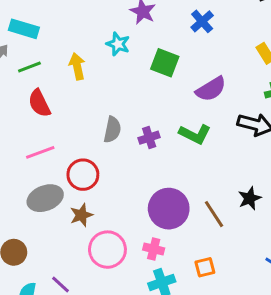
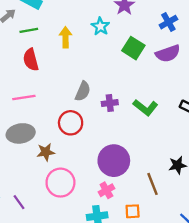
purple semicircle: (211, 89) -> (168, 54), moved
red circle: (83, 175) -> (71, 123), moved
brown line: (214, 214) -> (153, 184), moved
pink cross: (154, 249) -> (106, 190), moved, turned 35

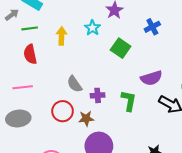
purple semicircle: (168, 54) -> (151, 78), moved
gray semicircle: (83, 91) -> (74, 84), turned 120
green L-shape: (145, 107) -> (129, 101), turned -120
brown star: (46, 152) -> (86, 119), moved

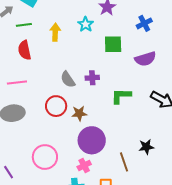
green square: (121, 48) -> (113, 44), turned -36
purple semicircle: (151, 78) -> (145, 59), moved
purple cross: (98, 95) -> (92, 78), moved
green L-shape: (129, 101) -> (121, 96), turned -100

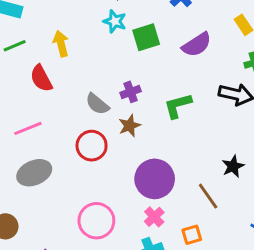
cyan star: (86, 24) -> (115, 21), moved
red semicircle: (24, 50) -> (41, 78), moved
brown star: (79, 113) -> (130, 126), moved

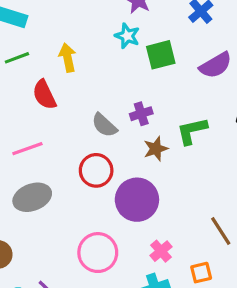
brown star: (130, 126) -> (156, 149), moved
purple circle: (155, 179) -> (137, 200), moved

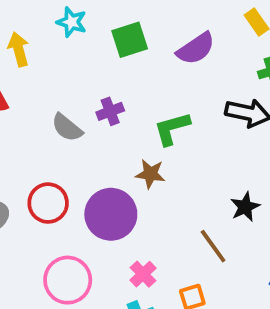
cyan star: (127, 36) -> (72, 22), moved
brown star: (156, 149) -> (150, 174), moved, turned 30
red circle: (96, 170) -> (48, 203), moved

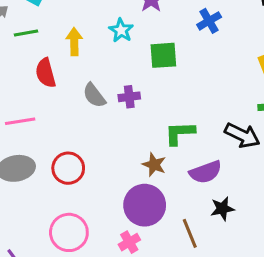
purple semicircle: (196, 49) -> (206, 172), moved
purple cross: (110, 111) -> (129, 97), moved
gray semicircle: (67, 128) -> (94, 95), moved
purple circle: (111, 214) -> (145, 205), moved

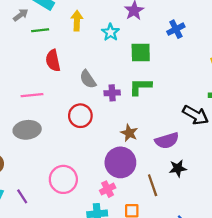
yellow arrow: (74, 42) -> (77, 21), moved
purple cross: (129, 97) -> (112, 93), moved
green L-shape: (180, 133) -> (140, 87), moved
red circle: (68, 168) -> (80, 116), moved

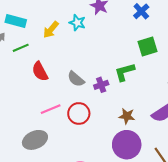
yellow arrow: (77, 21) -> (51, 30), turned -126
cyan star: (110, 32) -> (77, 23), moved
green square: (141, 53) -> (147, 46), moved
pink line: (32, 95) -> (51, 109), moved

